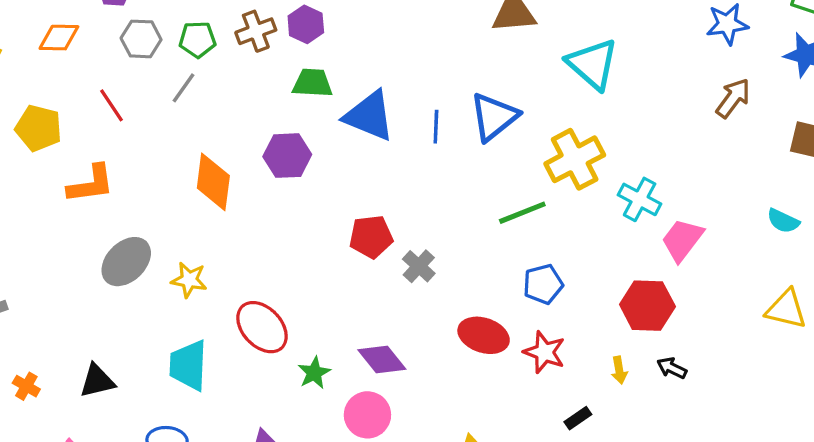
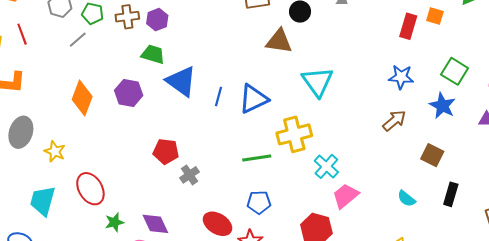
red line: (111, 105) -> (22, 34), moved
gray ellipse: (126, 262) -> (21, 132), turned -40

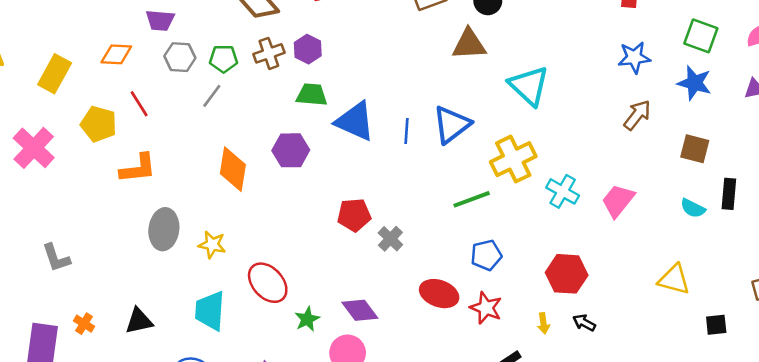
pink trapezoid: (346, 196) -> (618, 201), moved
cyan semicircle: (406, 199) -> (693, 208), moved

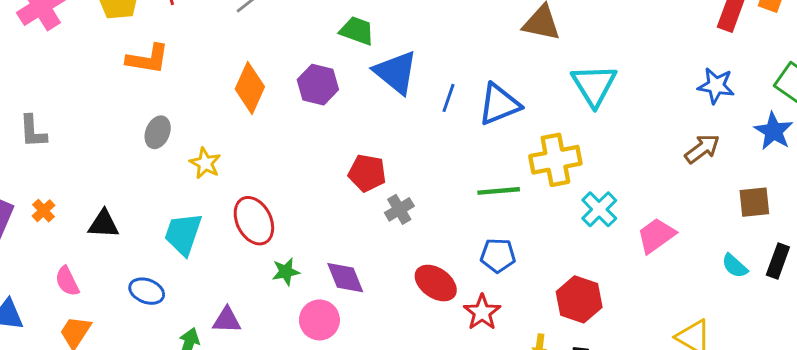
brown square: (695, 149) -> (754, 202), turned -36
gray ellipse: (164, 229) -> (158, 132), size x0.7

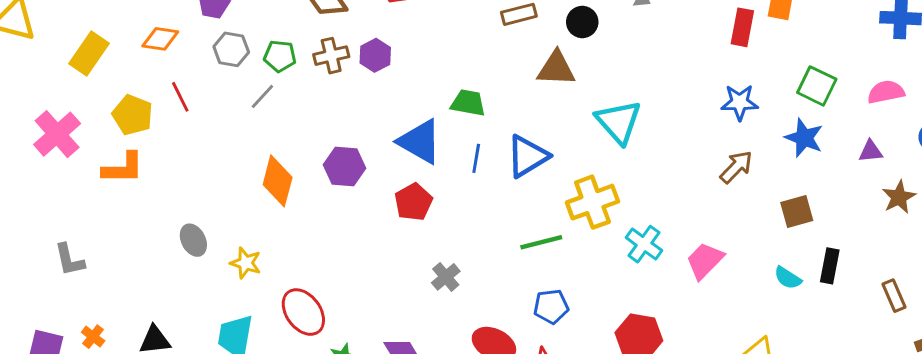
green trapezoid: (357, 31) -> (468, 103), moved
orange L-shape: (148, 59) -> (123, 168), moved
gray ellipse: (158, 132) -> (193, 240), turned -40
red pentagon: (367, 173) -> (413, 202), moved, turned -30

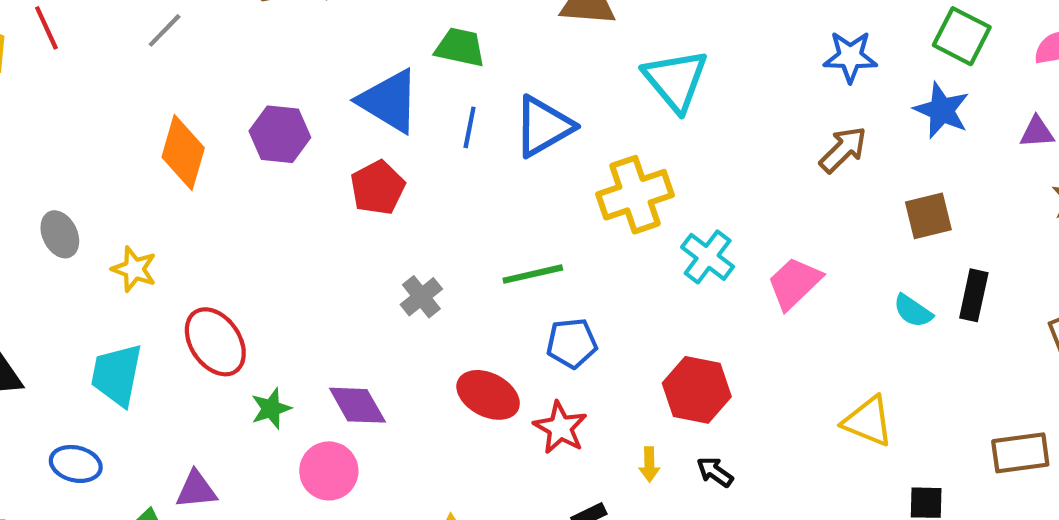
green line: (541, 242) -> (533, 274), moved

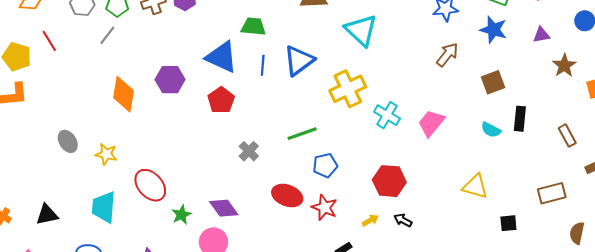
yellow arrow: (649, 464) -> (370, 220), turned -112

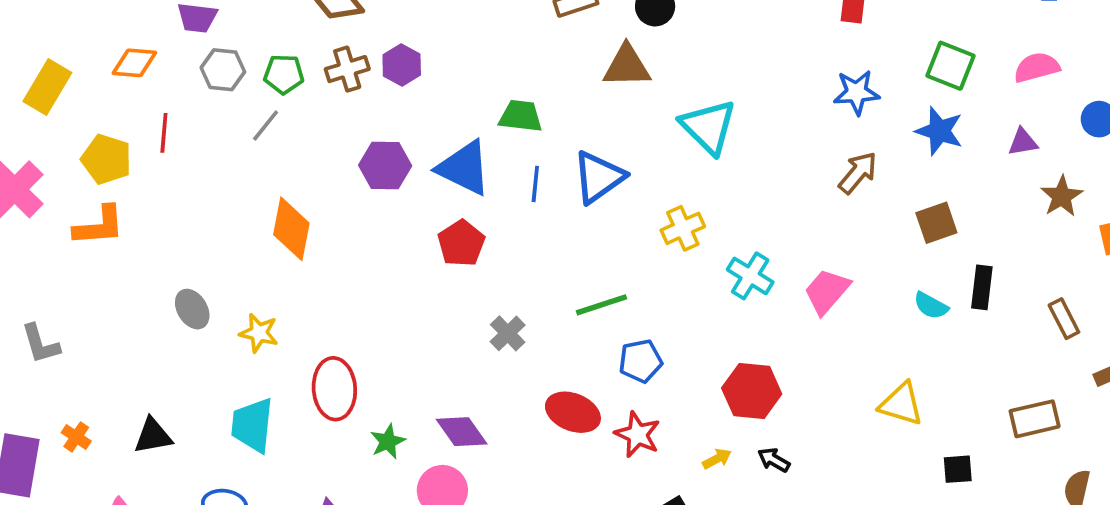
red line: (49, 41) -> (164, 133), turned 35
purple hexagon: (170, 80) -> (385, 166), moved
yellow cross: (348, 89) -> (683, 228), size x0.7
red ellipse: (150, 185) -> (334, 389), turned 36

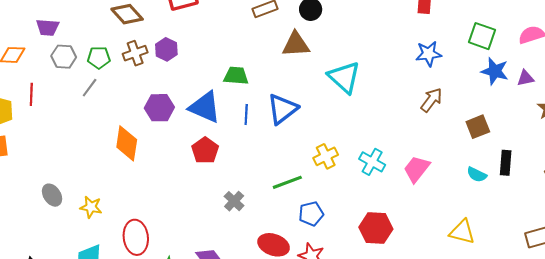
blue star: (939, 131) -> (495, 71), moved
yellow cross: (683, 228) -> (326, 156), moved
orange diamond: (291, 229) -> (127, 143), moved

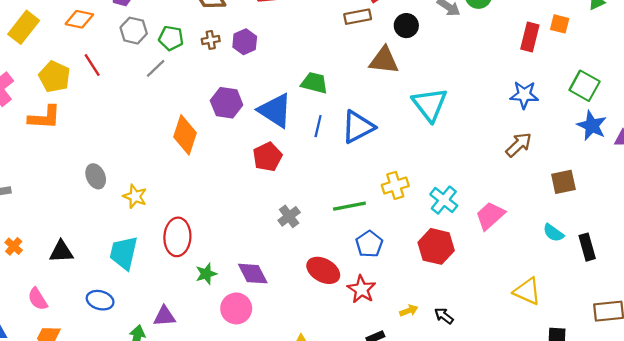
brown cross: (135, 53) -> (211, 40), size x0.7
red line: (31, 94) -> (92, 65), turned -45
black rectangle: (506, 163) -> (587, 247), moved, turned -30
blue pentagon: (311, 214) -> (369, 244), turned -30
red hexagon: (376, 228) -> (436, 246), moved

